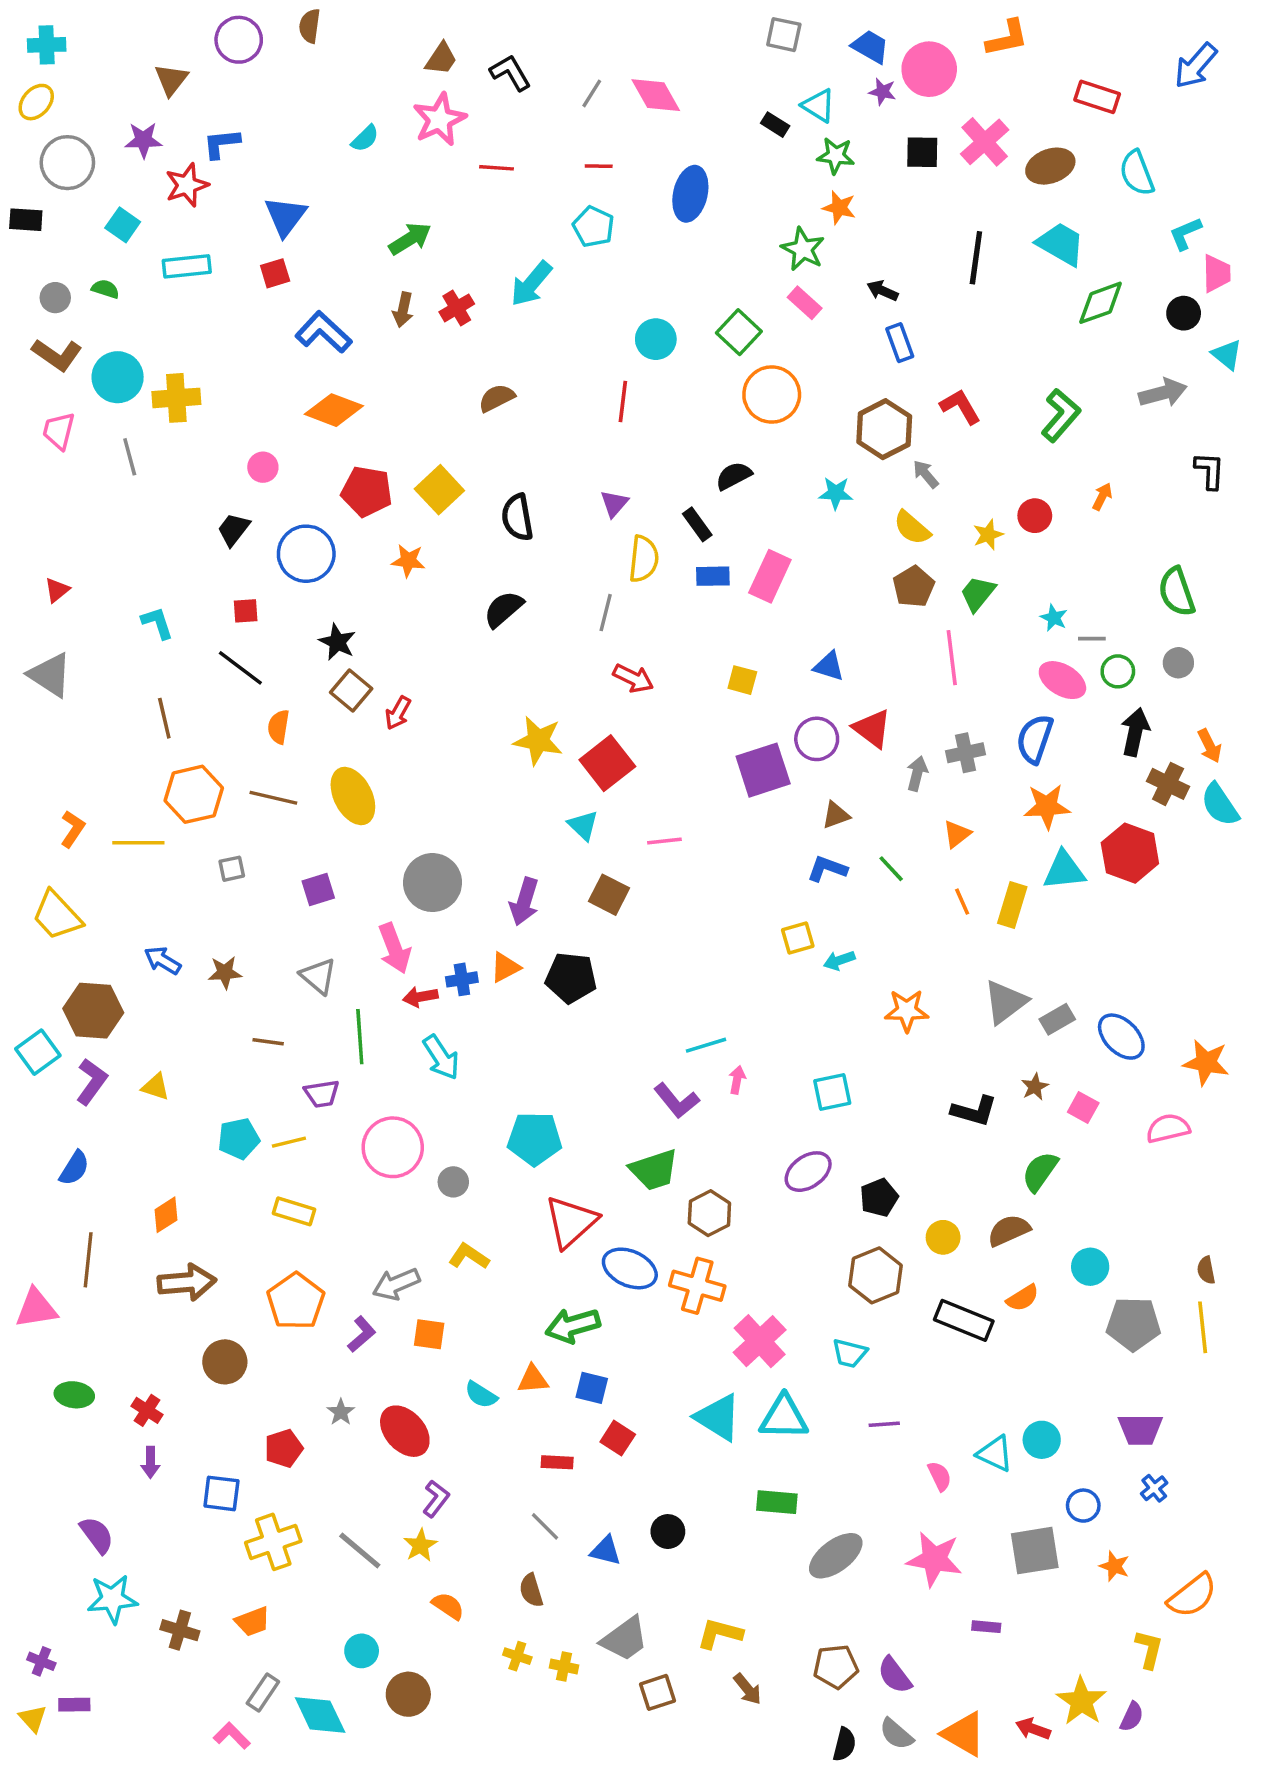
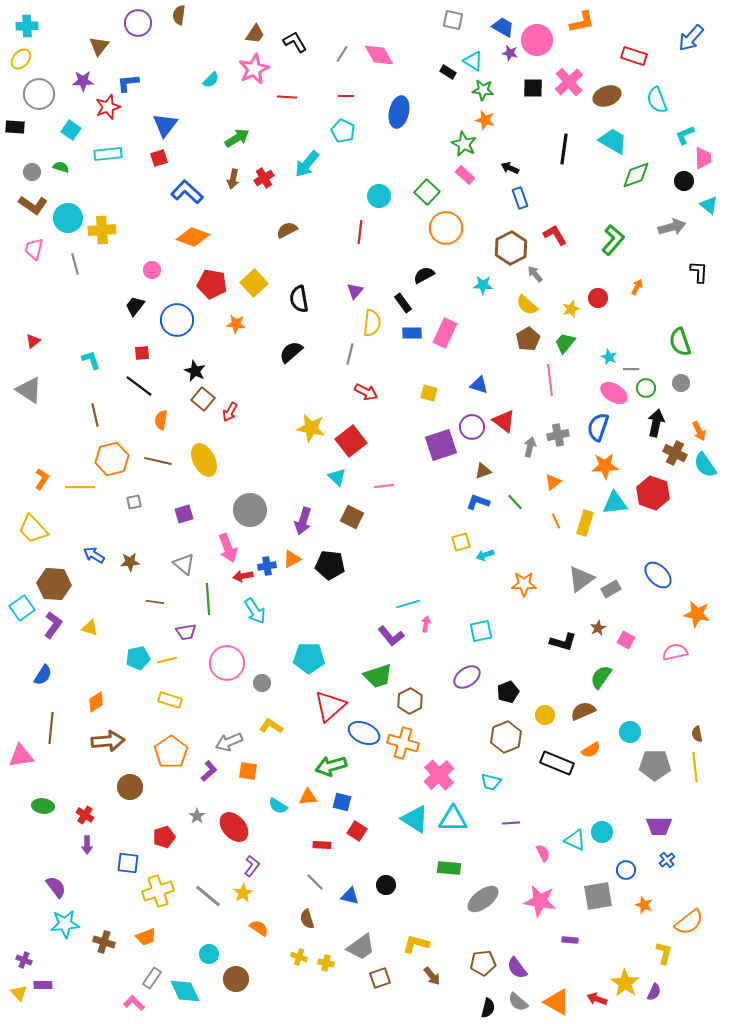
blue ellipse: (1121, 1037) -> (658, 575), moved

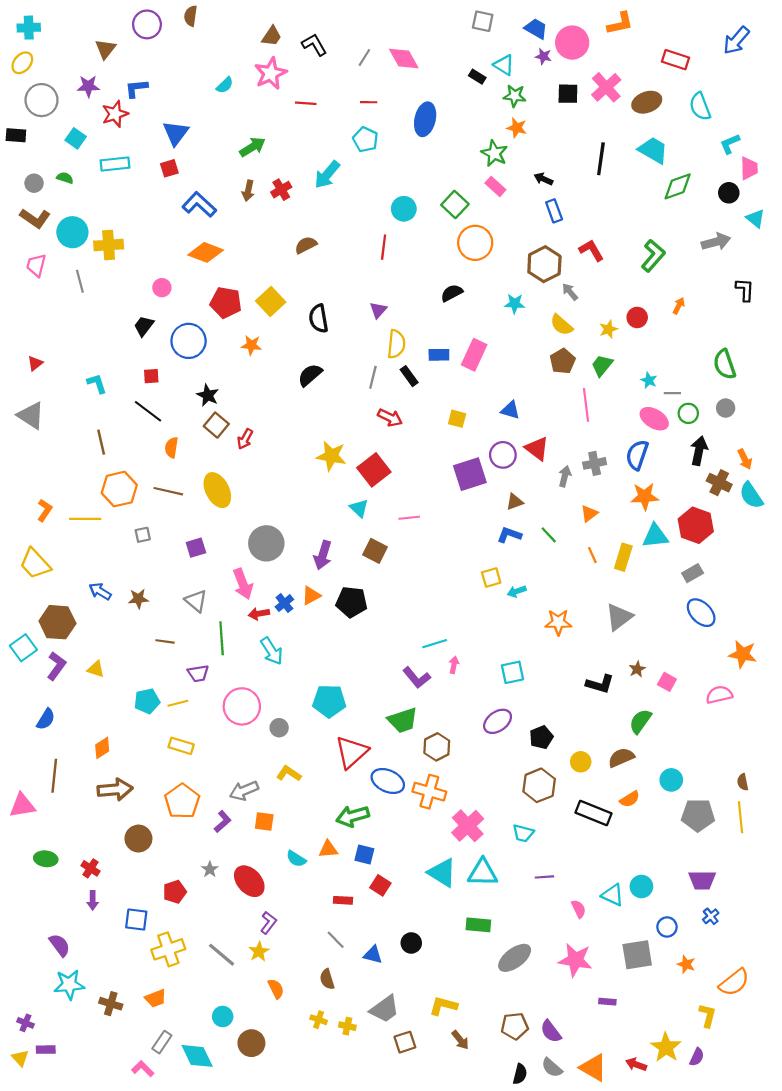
black rectangle: (403, 303) -> (409, 376), moved
blue cross: (267, 566) -> (284, 603), turned -30
gray rectangle: (611, 589) -> (693, 573), moved
orange semicircle: (259, 928) -> (276, 989), turned 30

